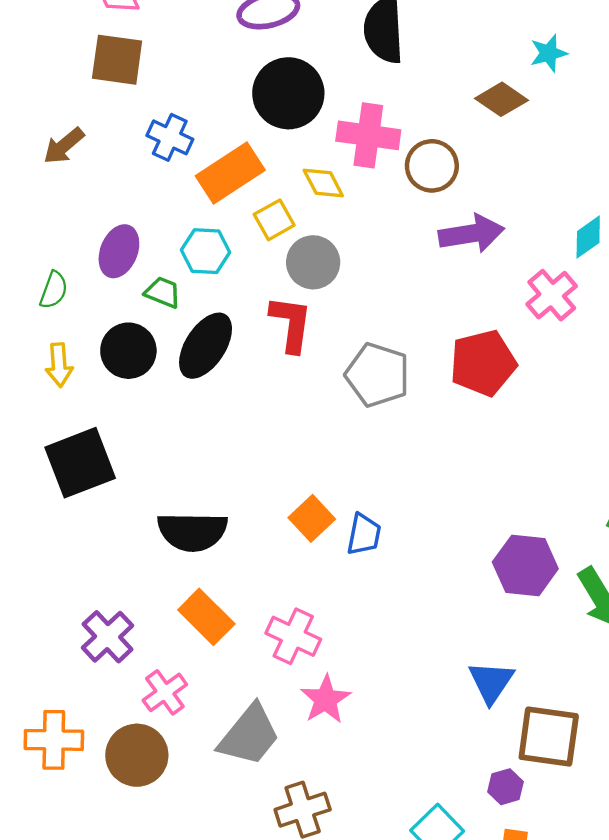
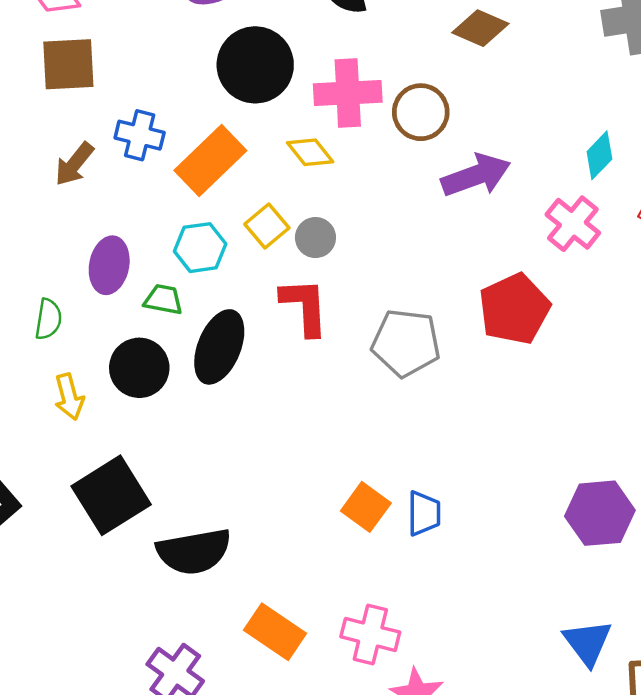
brown arrow: (64, 146) -> (74, 164), moved
yellow square: (274, 220) -> (267, 226), moved
gray circle: (313, 262) -> (315, 238), size x0.7
black semicircle: (192, 532) -> (194, 551), moved

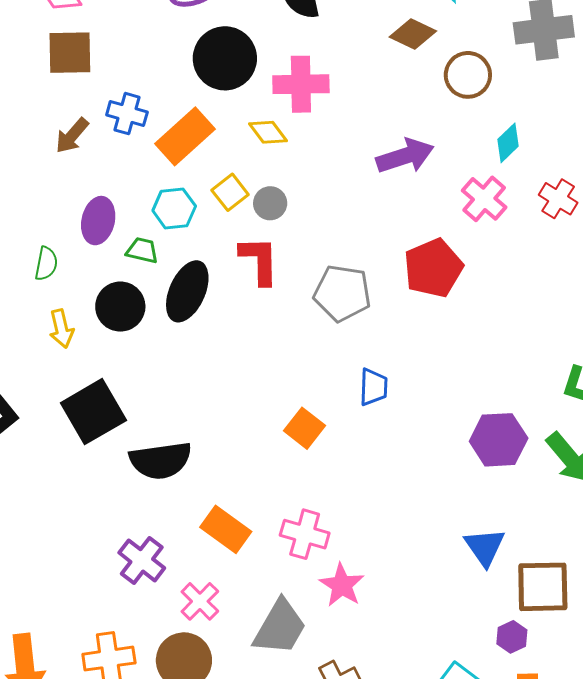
brown circle: (421, 112) -> (468, 75), moved
blue trapezoid: (424, 513) -> (373, 387), moved

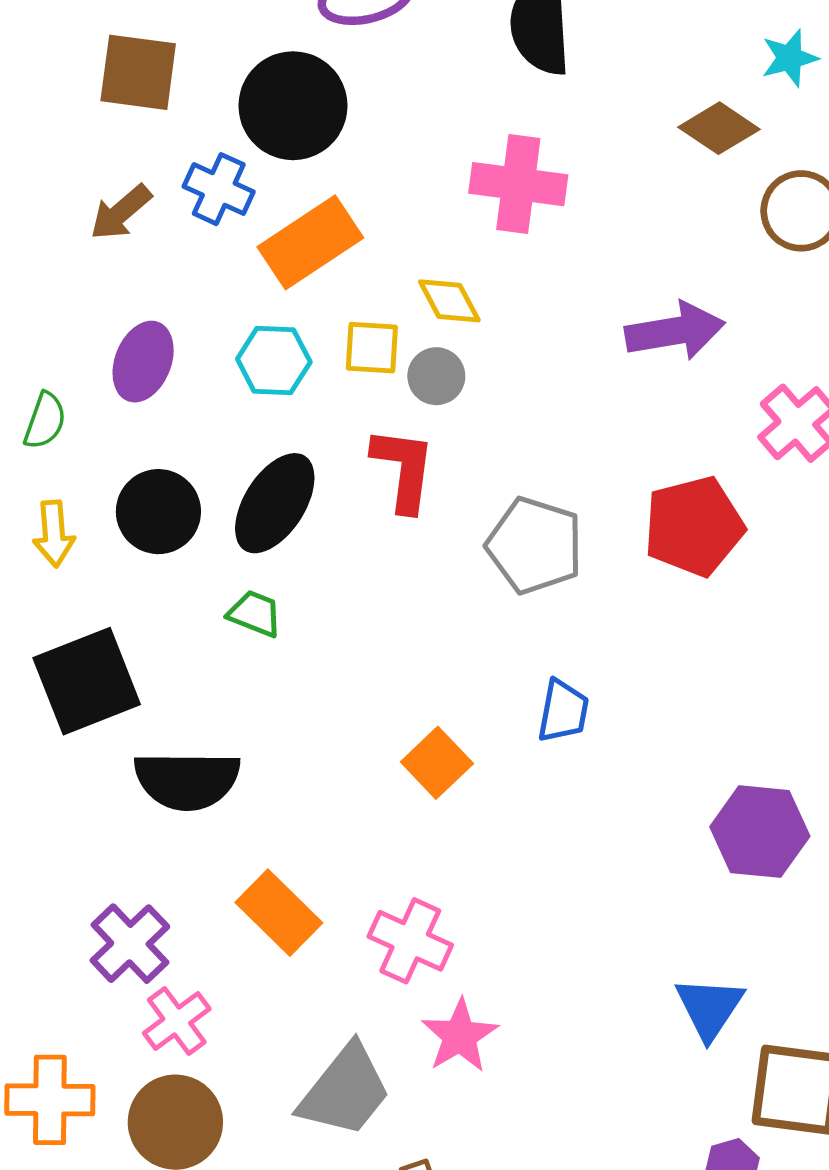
black circle: (225, 58) -> (293, 106), moved
yellow diamond: (268, 132) -> (449, 301), moved
yellow square: (230, 192) -> (372, 348), turned 33
green trapezoid: (142, 250) -> (255, 614), moved
pink cross: (200, 601) -> (177, 1021), moved

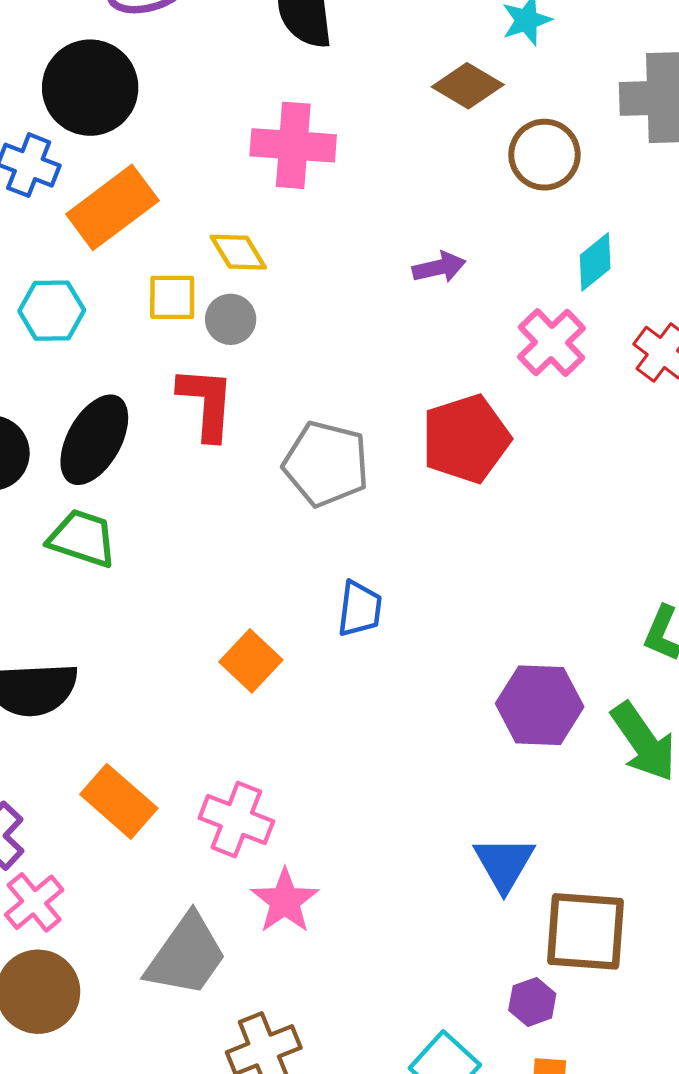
purple arrow: (675, 331) -> (439, 267), size x0.6
cyan hexagon: (274, 360) -> (52, 311), moved
green trapezoid: (255, 614) -> (82, 538), size x1.4

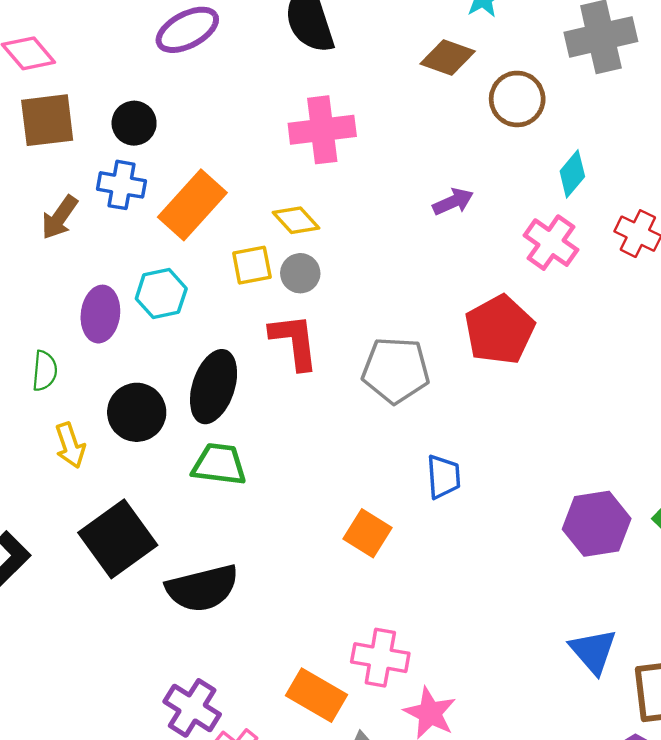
black circle: (90, 88) -> (134, 123), moved, size x0.6
orange rectangle: (119, 801) -> (317, 695), moved

